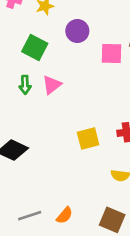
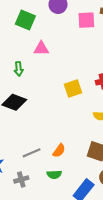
green arrow: (25, 85) -> (19, 69), moved
pink triangle: (52, 85) -> (41, 48), turned 42

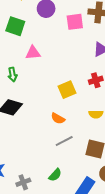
orange semicircle: (59, 151) -> (58, 118), moved, turned 88
gray line: (32, 153) -> (64, 141), moved
green semicircle: (54, 174) -> (55, 175), turned -40

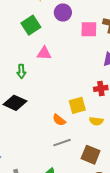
green square: (15, 26) -> (31, 25), turned 30
yellow square: (67, 90) -> (77, 105), moved

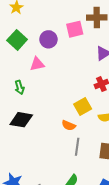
purple circle: (63, 12) -> (48, 39), moved
gray line: (62, 143) -> (77, 147), turned -48

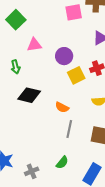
purple circle: (48, 39) -> (64, 56), moved
yellow square: (83, 107) -> (76, 75), moved
black diamond: (21, 120) -> (29, 95), moved

